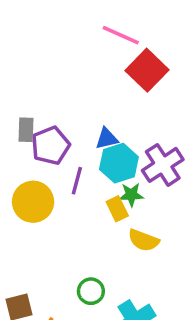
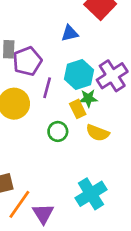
blue triangle: (107, 139) -> (70, 33), moved
green circle: (91, 291) -> (58, 131), moved

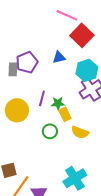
purple pentagon: (27, 61) -> (27, 62), moved
cyan hexagon: (79, 74) -> (87, 70), moved
green star: (88, 98) -> (58, 103), moved

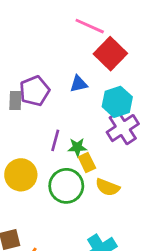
yellow circle: (17, 110) -> (21, 175), moved
green circle: (50, 131) -> (66, 186), size x1.6

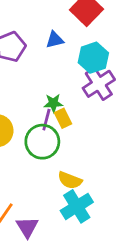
purple line: (55, 140) -> (46, 120), moved
yellow semicircle: (108, 187) -> (70, 180), moved

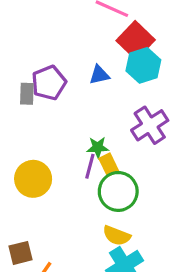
cyan hexagon: (93, 58) -> (143, 65), moved
green circle: (42, 142) -> (118, 191), moved

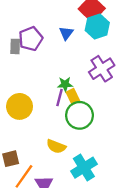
blue triangle: (99, 75) -> (66, 33), turned -40
yellow semicircle: (117, 236) -> (56, 146), moved

